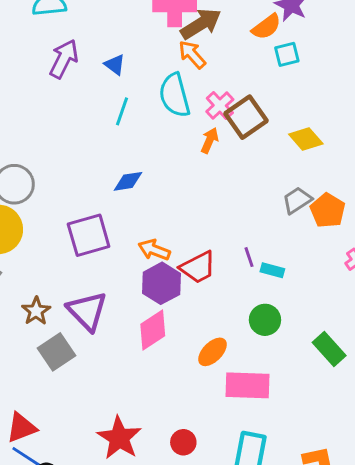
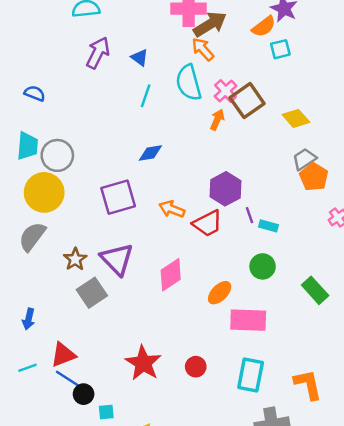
gray trapezoid: (297, 200) -> (304, 159), moved
purple hexagon: (161, 283) -> (226, 189), moved

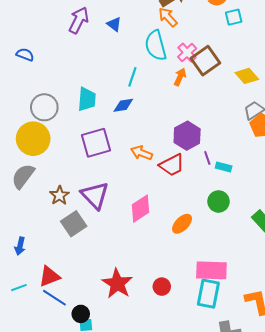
cyan line: (146, 96) -> (132, 77), moved
cyan trapezoid: (27, 146) -> (87, 99), moved
pink rectangle: (248, 320) -> (211, 270), moved
black circle: (84, 394) -> (81, 314), moved

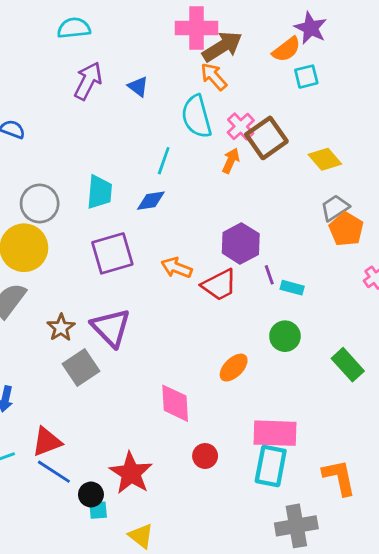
pink diamond: (141, 209) -> (175, 403), moved, turned -60
red star: (117, 284) -> (131, 473), moved

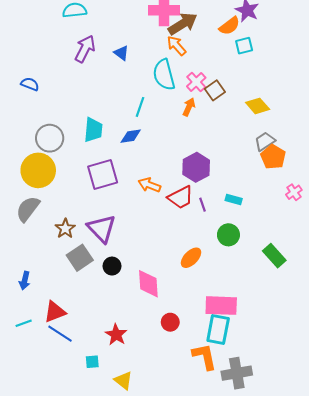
brown square: (266, 138) -> (215, 90), size x0.7
purple line: (269, 275) -> (202, 205), moved
red star: (131, 473) -> (116, 335), size x0.7
orange L-shape: (339, 477) -> (205, 356), moved
black circle: (91, 495) -> (112, 266), moved

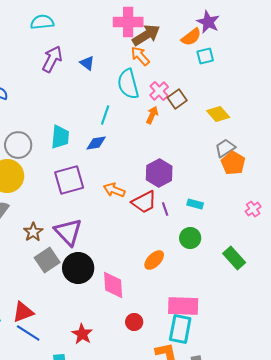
pink cross: (294, 192) -> (253, 209), moved
black circle: (112, 266) -> (78, 268), size x1.8

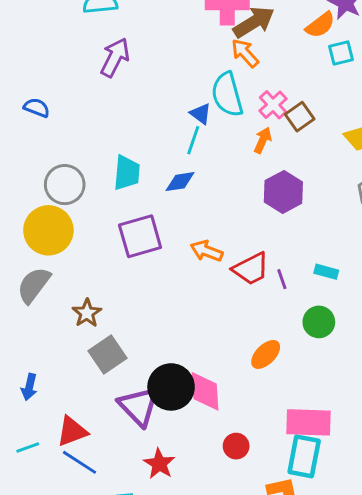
blue triangle: (87, 63) -> (201, 114), moved
purple hexagon: (159, 173) -> (283, 192), moved
purple triangle: (68, 232) -> (139, 406), moved
black circle: (78, 268) -> (171, 387), moved

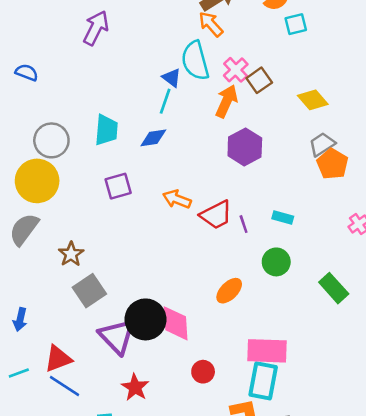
orange arrow: (263, 140) -> (227, 101), size x1.4
purple square: (140, 236) -> (118, 186), size x0.7

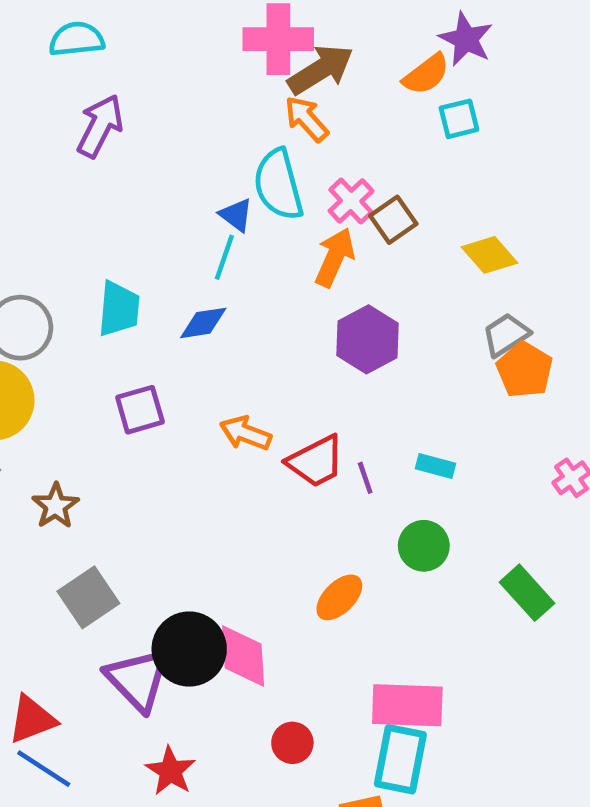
brown star: (71, 254) -> (56, 506), moved

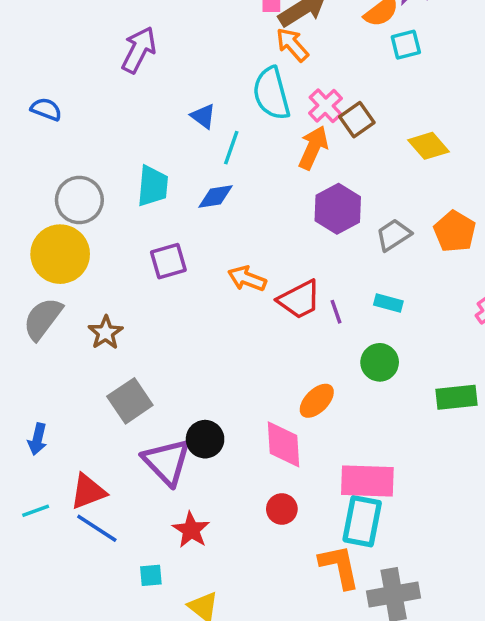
blue triangle: (236, 215) -> (203, 116), moved
gray trapezoid: (506, 335) -> (394, 235), moved
green rectangle: (527, 593) -> (456, 397), turned -54
black circle: (189, 649) -> (205, 439), size x0.7
pink diamond: (243, 656) -> (284, 444), moved

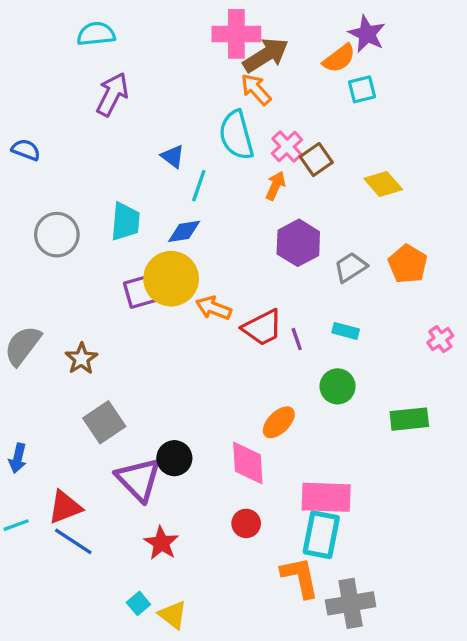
orange arrow: (313, 148) -> (276, 186), size x0.7
yellow circle: (60, 254) -> (171, 279), moved
cyan square: (151, 575) -> (138, 603), moved, turned -35

